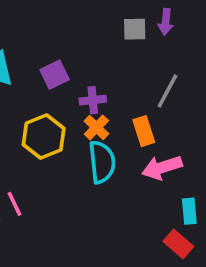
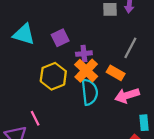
orange cross: (96, 127) -> (86, 71), size x1.5
orange rectangle: (144, 131) -> (116, 73), turned -42

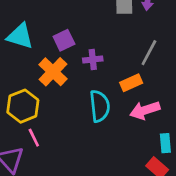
orange cross: (86, 71) -> (53, 72), moved
orange rectangle: (116, 73) -> (131, 83), turned -54
yellow hexagon: (53, 76) -> (23, 106), moved

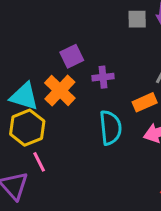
cyan triangle: (20, 36) -> (24, 96), moved

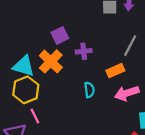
cyan semicircle: (110, 128) -> (89, 90), size x0.6

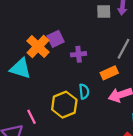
orange cross: (51, 61) -> (38, 47), moved
yellow hexagon: (26, 90) -> (64, 105), moved

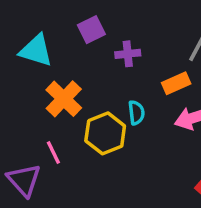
orange cross: (38, 47) -> (64, 99), moved
cyan triangle: (20, 68) -> (36, 50), moved

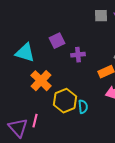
cyan semicircle: (136, 113) -> (83, 107), moved
pink line: (53, 152) -> (35, 121), moved, turned 40

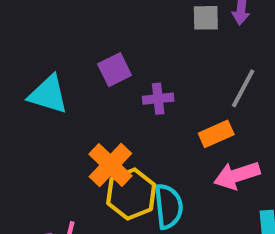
orange cross: (41, 81) -> (110, 165), moved
cyan semicircle: (83, 107) -> (168, 206), size x1.5

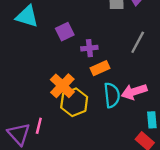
cyan triangle: (48, 95) -> (27, 16), moved
orange rectangle: (216, 134) -> (100, 68), moved
cyan semicircle: (168, 206) -> (112, 95), moved

